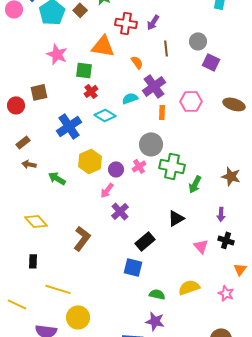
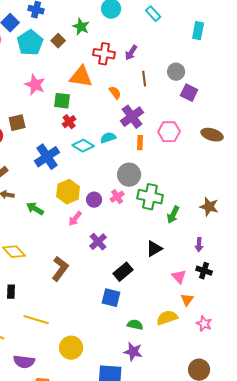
cyan semicircle: (130, 98) -> (108, 138), moved
pink arrow: (107, 190) -> (75, 219), moved
orange triangle: (240, 269) -> (187, 300), moved
yellow circle: (78, 317) -> (71, 348), moved

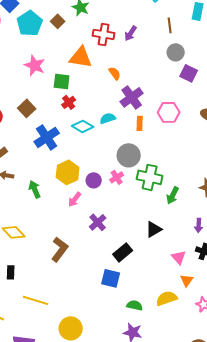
brown line: (144, 79) -> (170, 25), moved
brown square: (17, 123) -> (27, 108), moved, turned -30
green arrow: (35, 209) -> (35, 189), turned 36

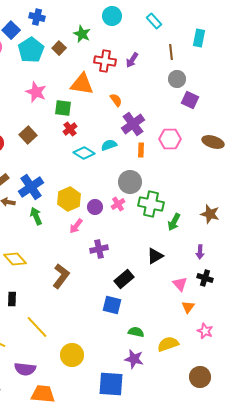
blue cross: (47, 137) -> (31, 187), moved
purple cross: (98, 222) -> (99, 249), turned 30
yellow semicircle: (167, 298) -> (168, 344), moved
yellow line: (36, 300) -> (37, 327), turned 30

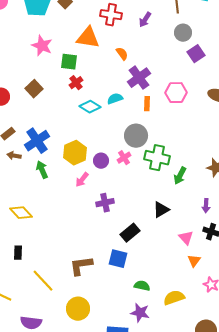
purple arrow: (132, 60) -> (145, 20), moved
purple square: (190, 100) -> (196, 54), turned 30
brown L-shape: (61, 276) -> (81, 266), moved, turned -135

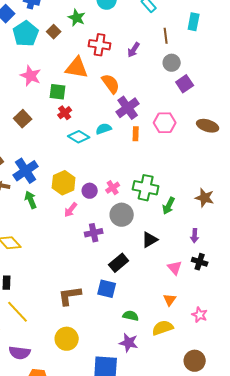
orange semicircle: (122, 54) -> (111, 84), size x1.5
gray circle: (136, 136) -> (122, 215), moved
orange triangle: (194, 261) -> (170, 300), moved
yellow line: (43, 281) -> (18, 312), moved

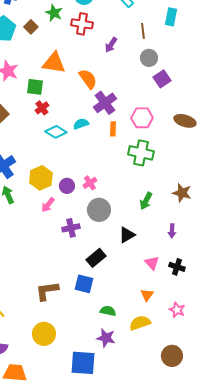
red cross: (100, 45) -> (82, 24), moved
green cross: (146, 188) -> (141, 153), moved
black cross: (200, 262) -> (177, 267), moved

